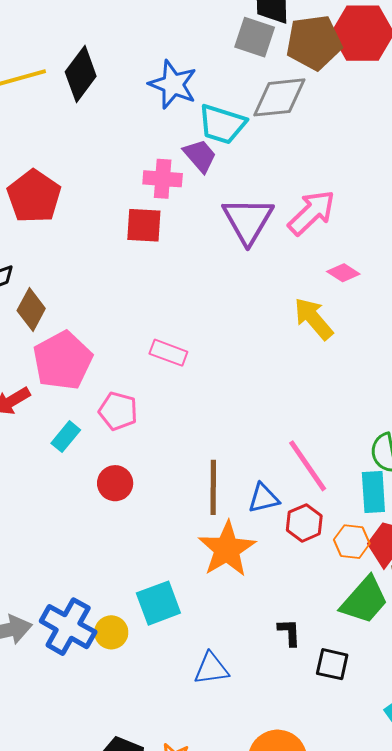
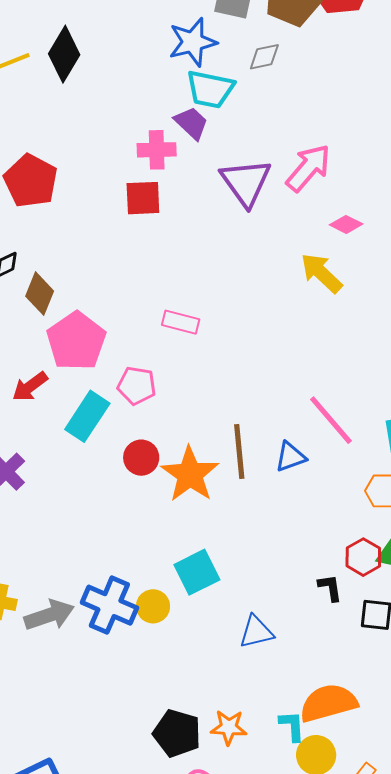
blue star: (173, 84) -> (193, 42), moved, turned -30
gray diamond: (279, 97) -> (264, 57), size x0.6
cyan rectangle: (66, 437) -> (87, 416), size x1.6
red hexagon: (304, 523) -> (363, 557), moved
orange star: (227, 549) -> (190, 474), moved

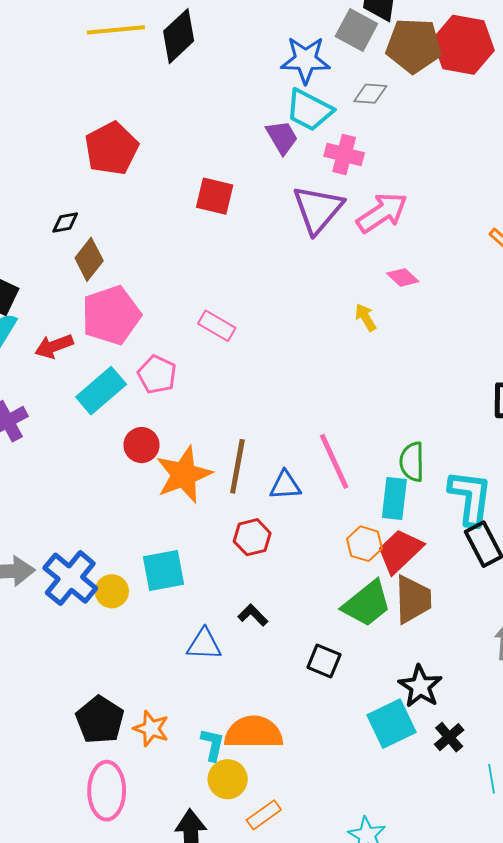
pink cross: (157, 150) -> (344, 155), moved
yellow arrow: (321, 273) -> (366, 317), size x0.6
red hexagon: (363, 557) -> (252, 537), moved
black L-shape: (330, 588) -> (253, 615), moved, turned -52

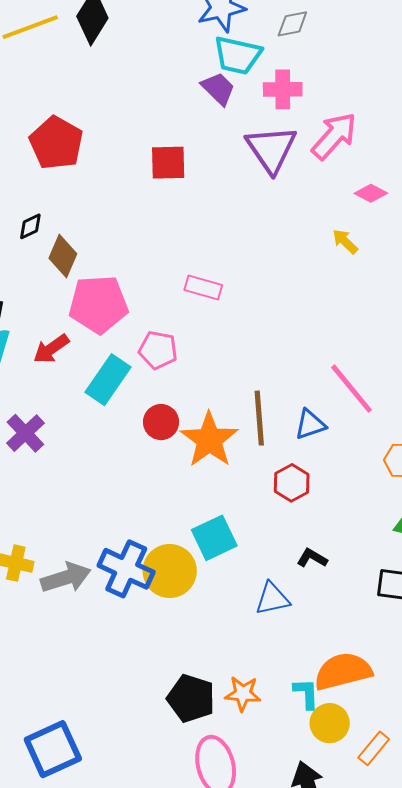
pink pentagon: (111, 315) -> (98, 304), turned 30
yellow circle: (112, 591) -> (170, 571), size x1.6

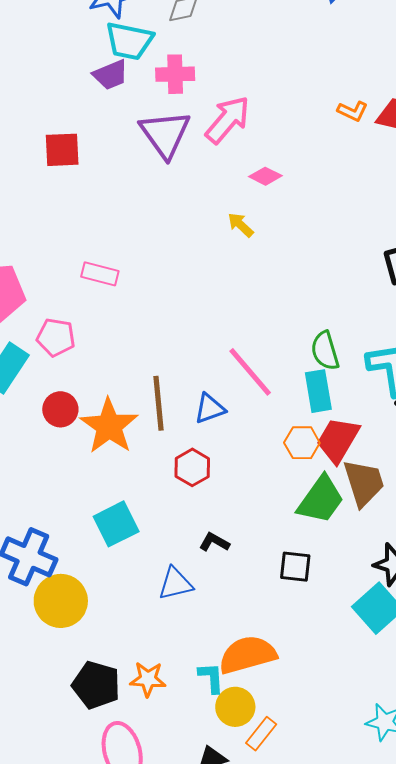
purple trapezoid: (218, 89) -> (111, 75), turned 114
yellow circle: (170, 571) -> (61, 601), moved
orange rectangle: (374, 748) -> (261, 734), moved

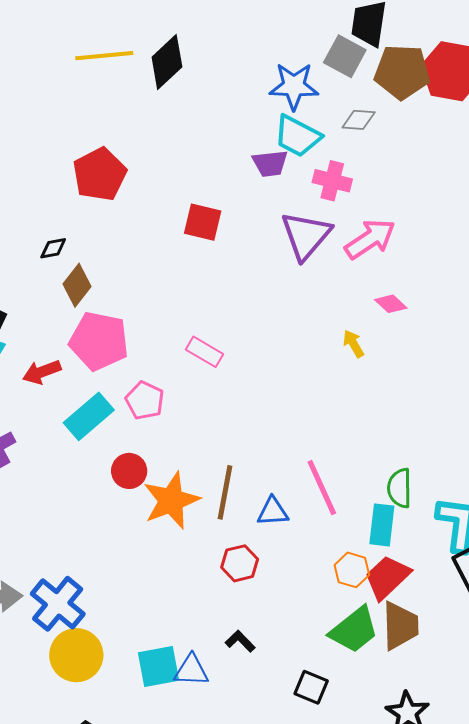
cyan square: (116, 524) -> (159, 666), moved

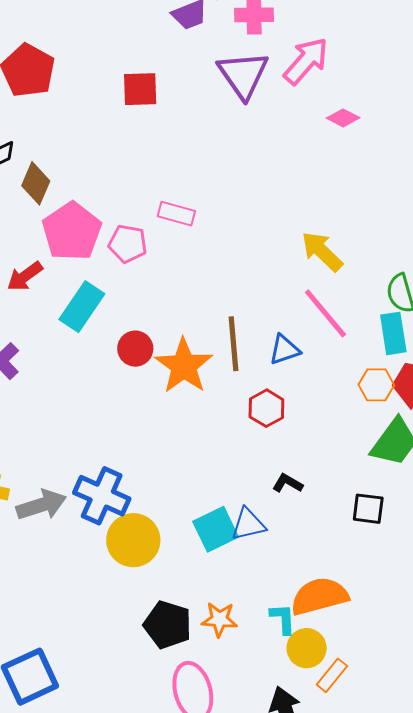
pink pentagon: (99, 341) -> (72, 231), turned -30
yellow arrow: (353, 344) -> (322, 251), moved, size x1.6
pink pentagon: (145, 400) -> (128, 244), moved

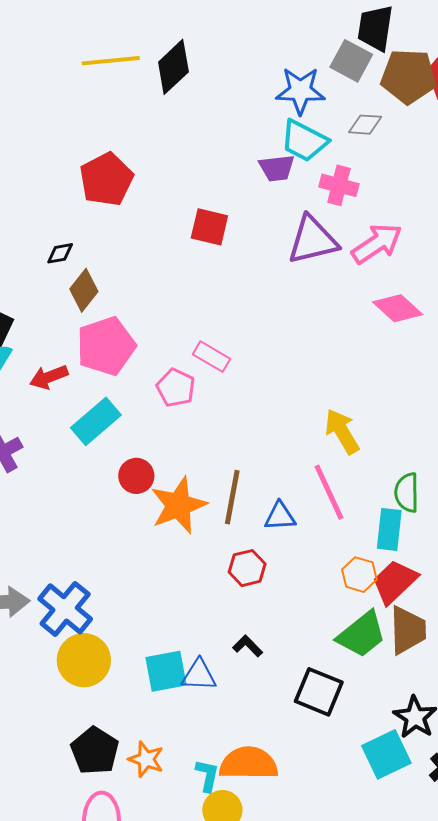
purple triangle: (243, 75) -> (313, 240), turned 36
pink diamond: (343, 118) -> (398, 308), size x1.5
pink pentagon: (128, 244) -> (176, 388), moved
black square: (368, 509) -> (319, 692), size x1.4

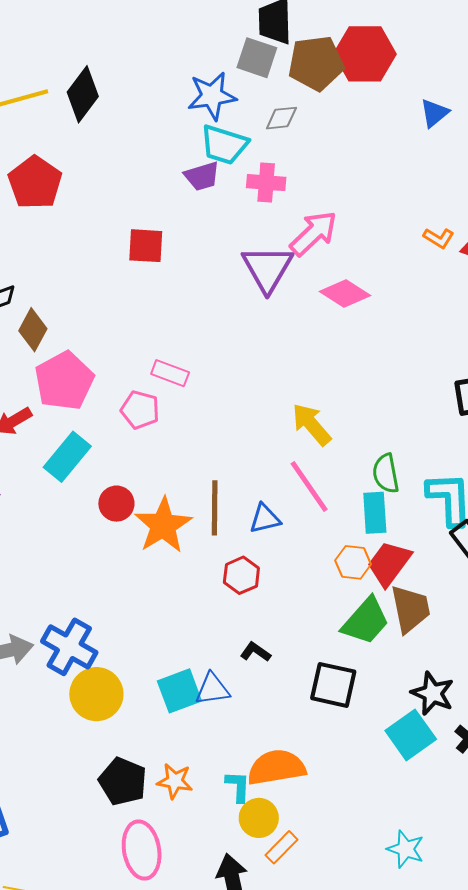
red pentagon: (106, 179) -> (35, 183), moved
purple triangle: (313, 240) -> (267, 269), moved, turned -36

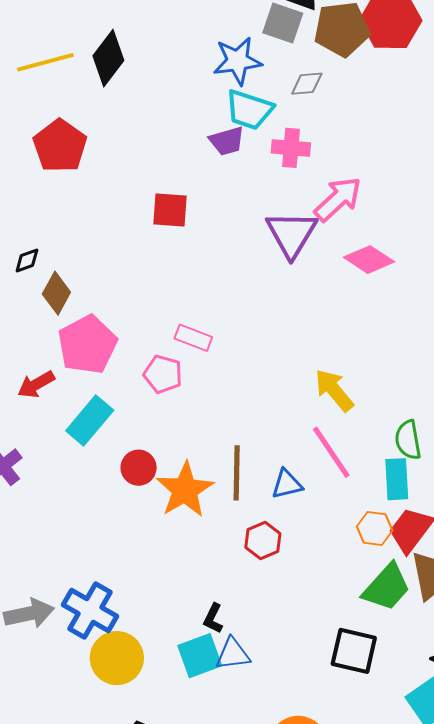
black L-shape: (255, 652) -> (213, 618), moved, turned -100

